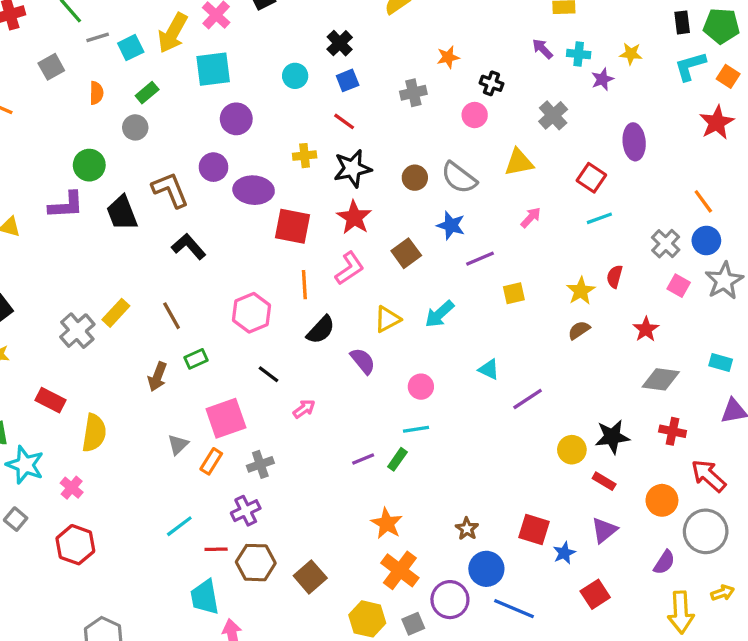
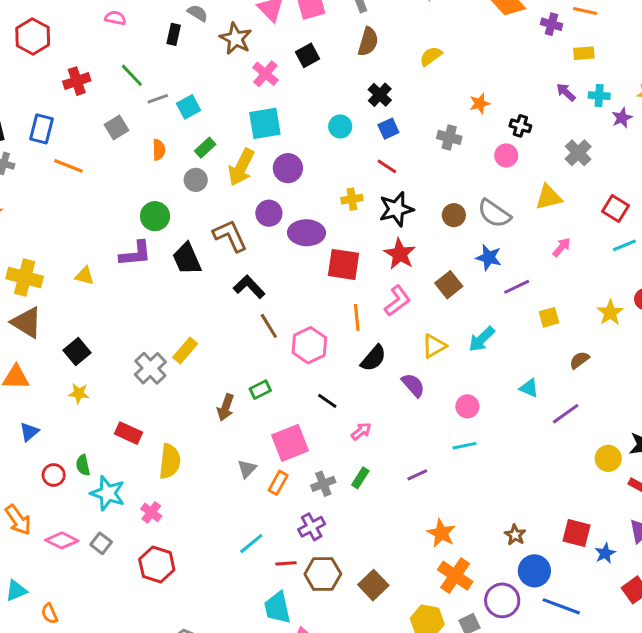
yellow arrow: (173, 33) -> (241, 167), moved
gray cross: (413, 93) -> (449, 137), turned 30
brown line: (172, 316) -> (269, 326), moved
brown semicircle: (579, 330) -> (579, 360), moved
green rectangle: (397, 459) -> (360, 478), moved

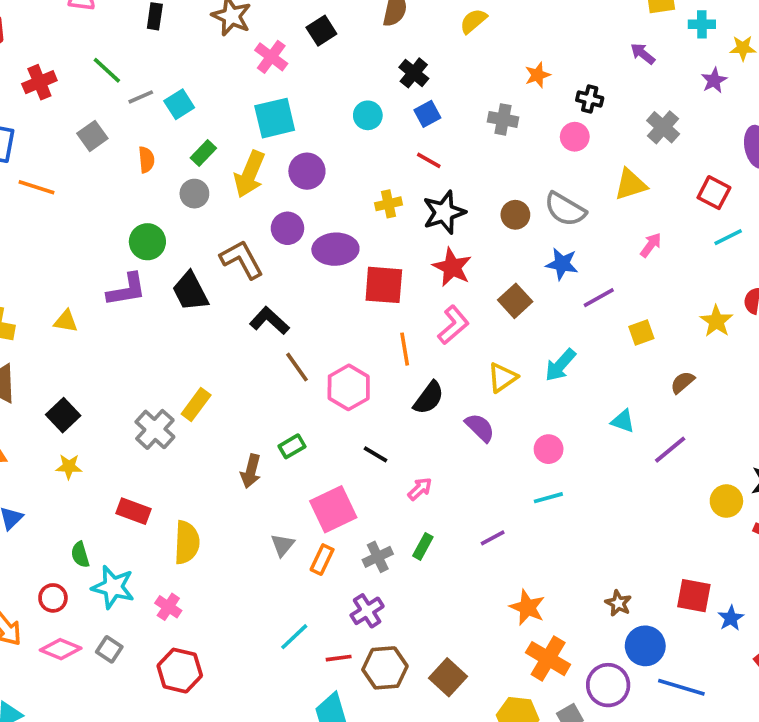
cyan cross: (599, 96) -> (702, 24), moved
red circle: (54, 475) -> (53, 598), moved

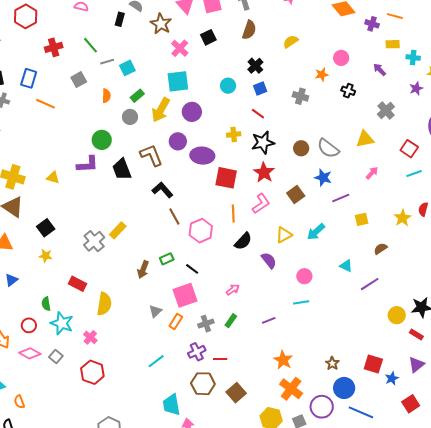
pink circle: (575, 137) -> (341, 58), moved
black line: (375, 454) -> (192, 269), moved
red line: (339, 658) -> (220, 359), moved

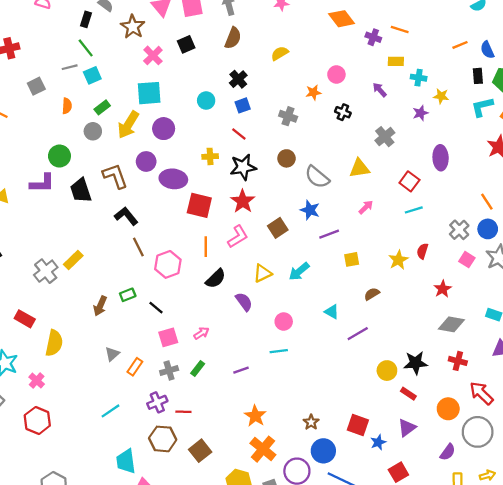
green line: (91, 45) -> (86, 48), moved
brown circle: (301, 148) -> (287, 158), moved
pink square: (185, 295) -> (168, 337), moved, size x0.7

